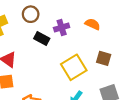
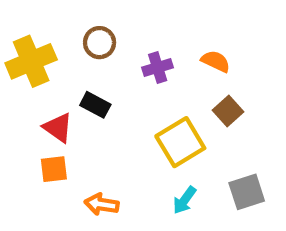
black rectangle: (42, 39) -> (95, 105), moved
brown square: (104, 58) -> (228, 111), moved, turned 32

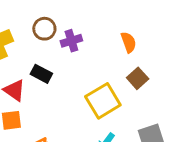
orange semicircle: (216, 61) -> (129, 42), turned 45
purple cross: (158, 67) -> (71, 41), moved

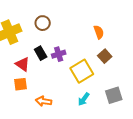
purple cross: (71, 41) -> (59, 54), moved
black rectangle: (41, 74) -> (41, 53), turned 32

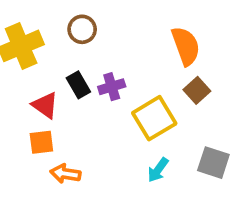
orange semicircle: (99, 32) -> (186, 46), size x1.5
gray square: (114, 95) -> (213, 163), turned 36
orange arrow: (44, 101) -> (65, 174), moved

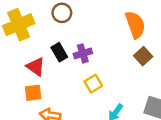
yellow square: (154, 118) -> (93, 84), moved, size x0.6

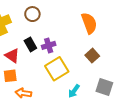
brown square: (143, 56) -> (92, 56), moved
yellow square: (93, 84) -> (57, 69), size x1.6

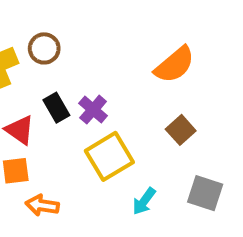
brown circle: (32, 14) -> (44, 48), moved
orange semicircle: (89, 23) -> (175, 65), turned 70
purple cross: (49, 45) -> (93, 110), turned -32

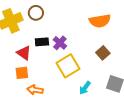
orange semicircle: (175, 65) -> (100, 21), turned 30
black rectangle: (56, 108) -> (42, 42), turned -64

